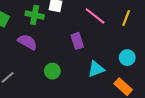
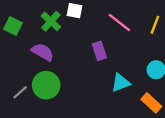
green cross: (35, 15) -> (51, 21), turned 30
green circle: (52, 71) -> (46, 85), moved, size x1.5

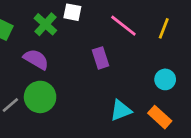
cyan triangle: (121, 83) -> (121, 110), moved

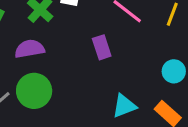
purple semicircle: (36, 59) -> (30, 49), turned -40

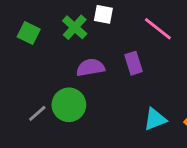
purple semicircle: (30, 49) -> (90, 67), moved

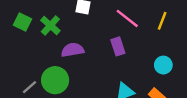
green cross: (75, 27) -> (50, 25), moved
purple rectangle: (134, 63) -> (118, 46), moved

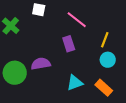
yellow line: (162, 21) -> (105, 40), moved
purple semicircle: (73, 50) -> (41, 64), moved

